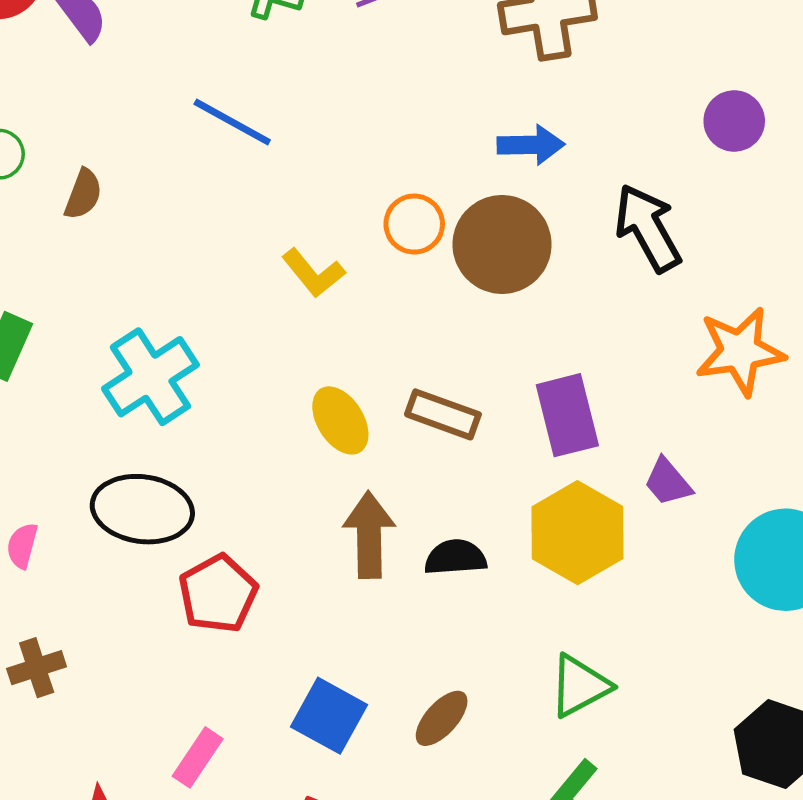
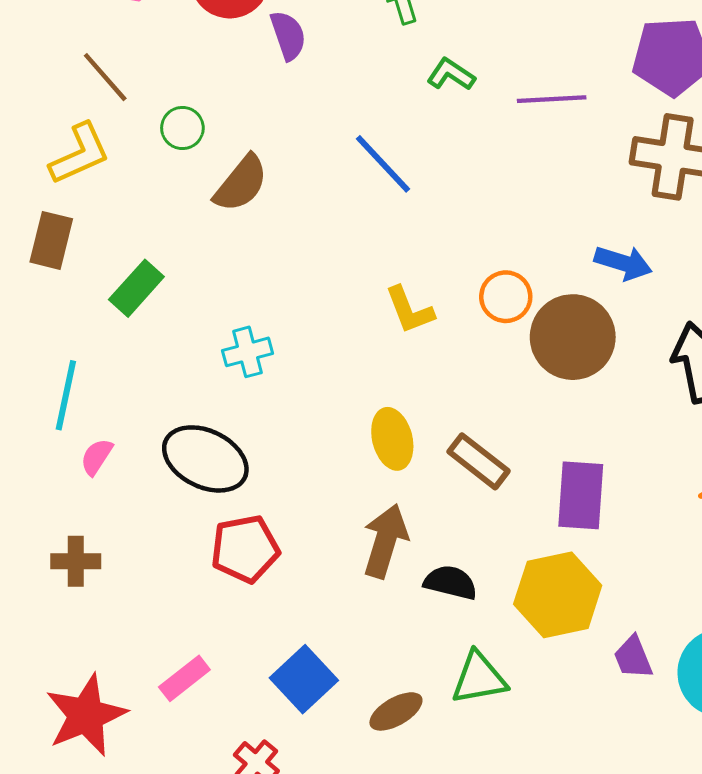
brown semicircle: (83, 194) -> (241, 184), size x1.4
cyan cross: (150, 377) -> (247, 352), size x0.6
purple trapezoid: (668, 482) -> (633, 657), moved
green triangle: (580, 686) -> (479, 678), moved

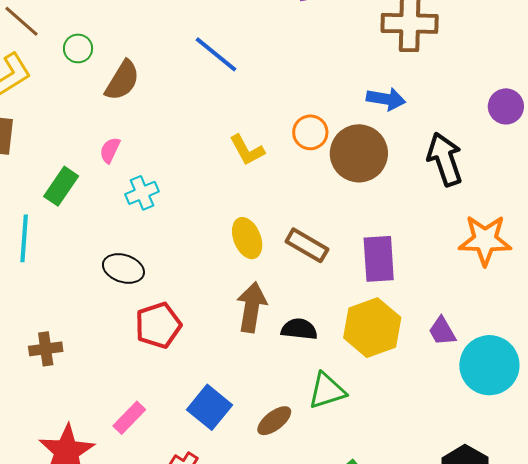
green rectangle: (136, 288) -> (61, 186), moved
pink semicircle: (97, 457) -> (110, 150), moved
black ellipse: (205, 459) -> (123, 268), size x0.7
purple trapezoid: (633, 657) -> (442, 331), moved

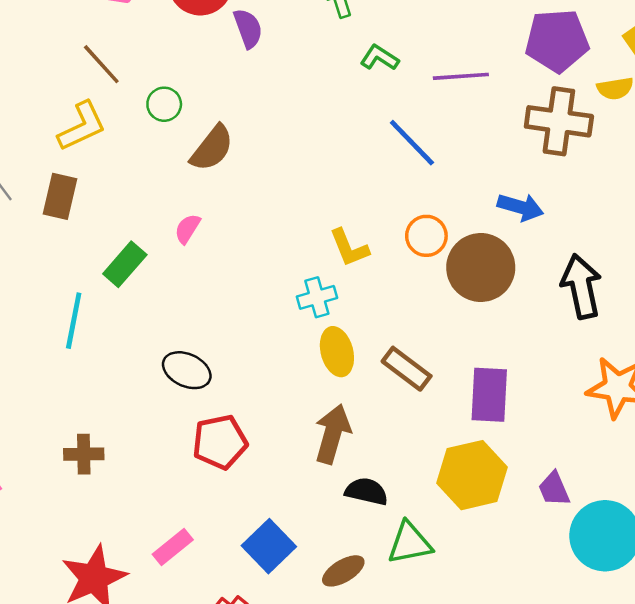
blue line: (216, 54) -> (412, 143), moved
cyan cross: (142, 193) -> (317, 297), moved
black semicircle: (299, 329) -> (366, 491), moved

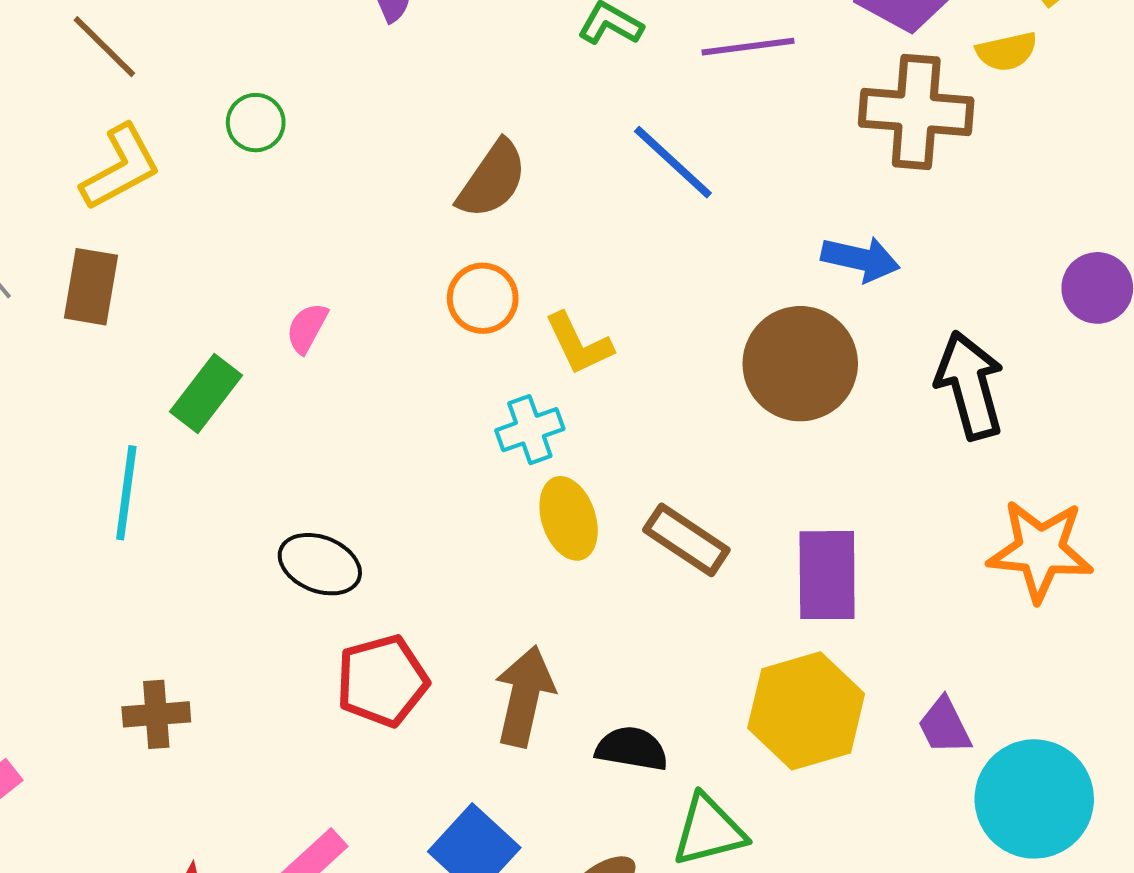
brown line: (101, 64) -> (104, 47), moved
brown semicircle: (212, 148) -> (492, 179), moved
orange circle: (426, 236) -> (483, 298), moved
brown arrow: (333, 434) -> (524, 696), moved

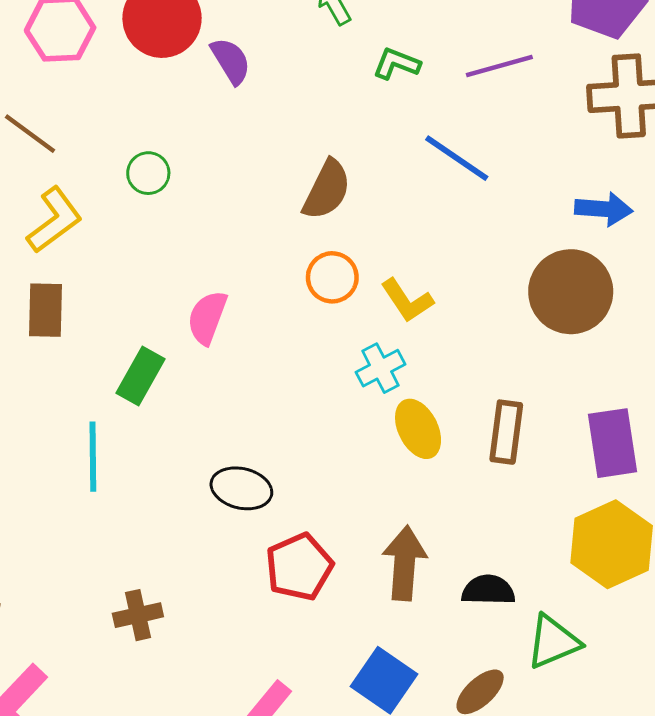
pink semicircle: (307, 328) -> (207, 317), size x1.4
brown rectangle: (686, 540) -> (506, 432), turned 72

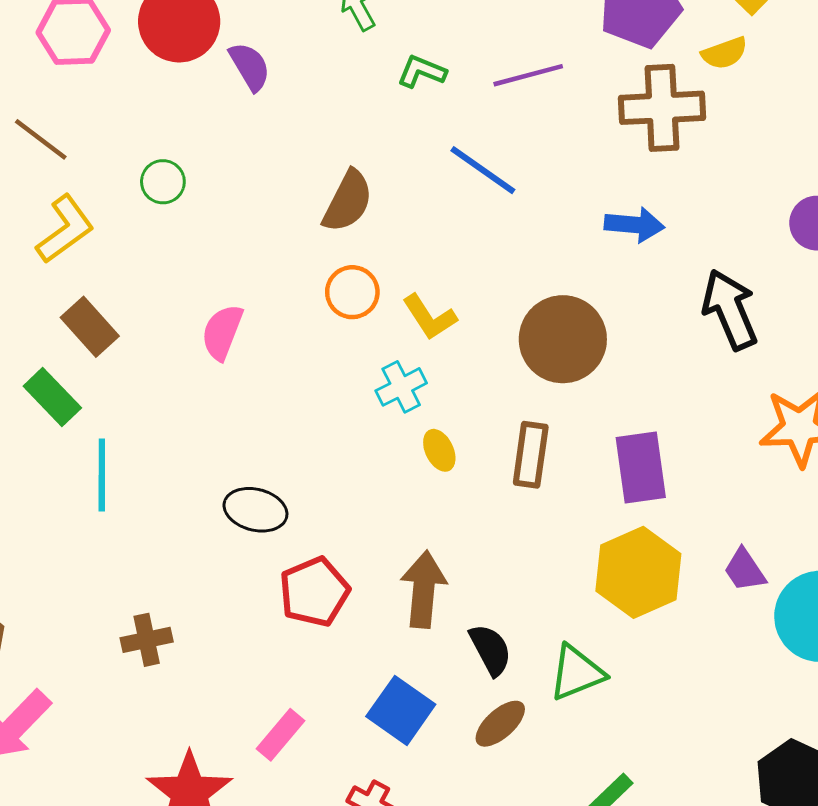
brown circle: (571, 292) -> (563, 339), moved
brown rectangle: (45, 310) -> (90, 327), moved, turned -44
green rectangle: (141, 376) -> (52, 397), moved, turned -74
yellow ellipse: (418, 429) -> (439, 450), size x0.7
black semicircle: (488, 590) -> (490, 650), moved, turned 60

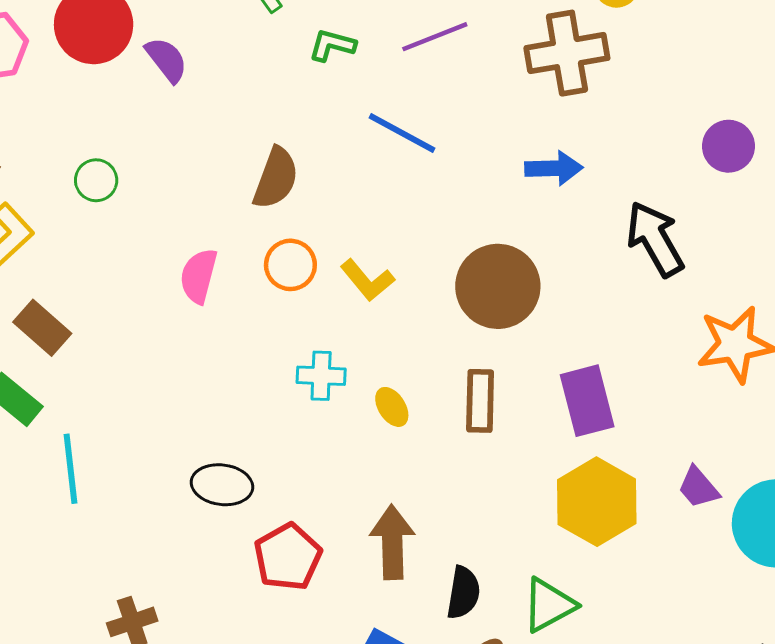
pink semicircle: (222, 332) -> (199, 276), moved
cyan cross: (401, 387) -> (321, 376), moved, turned 36
black semicircle: (490, 650) -> (463, 593), turned 44

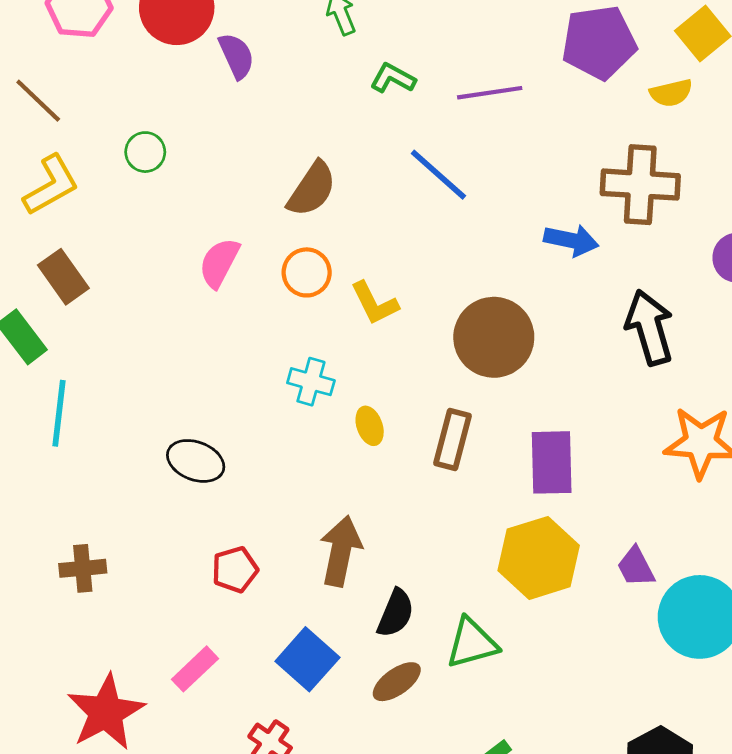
brown cross: (567, 53) -> (640, 185), moved
red pentagon: (288, 557) -> (235, 570), moved, size x0.7

